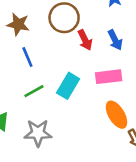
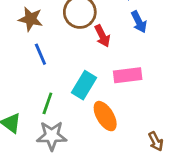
blue arrow: (115, 40) -> (139, 22), moved
green line: (34, 91) -> (47, 103), moved, turned -42
orange ellipse: (116, 115) -> (105, 116), moved

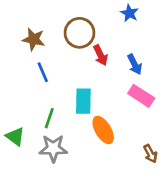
blue arrow: (139, 22) -> (135, 64), moved
pink rectangle: (128, 75) -> (141, 96), moved, turned 40
cyan rectangle: (84, 85) -> (83, 101), turned -30

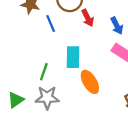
blue line: (43, 72) -> (51, 23), moved
green triangle: (15, 137) -> (16, 100), moved, turned 48

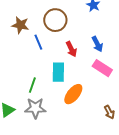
red arrow: (88, 18) -> (71, 49), moved
orange ellipse: (90, 82) -> (73, 94), turned 70

